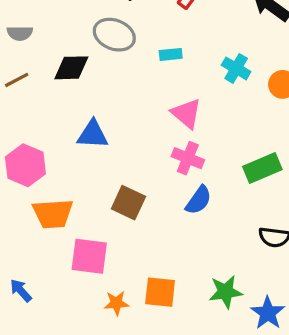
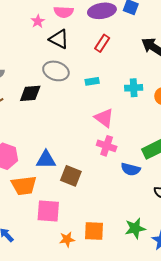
cyan cross: (236, 68) -> (134, 88), turned -30
blue triangle: (93, 134) -> (46, 160), moved
blue semicircle: (199, 200) -> (131, 169), moved, turned 72

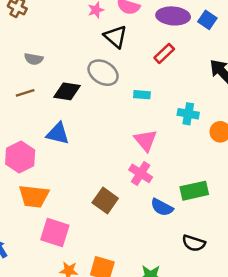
blue triangle: (46, 160) -> (58, 134), moved
brown square: (71, 176) -> (105, 201), moved

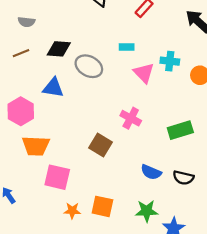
gray ellipse: (103, 73) -> (89, 66), moved
pink triangle: (146, 140) -> (144, 73), moved
blue semicircle: (162, 207) -> (151, 172), moved

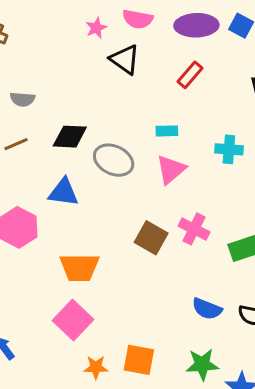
pink triangle: (144, 73) -> (171, 169), moved, turned 35
pink cross: (131, 118) -> (194, 229), moved
brown square: (100, 145) -> (151, 238), moved
orange trapezoid: (36, 146) -> (79, 267), moved
pink square: (57, 177) -> (73, 320), turned 32

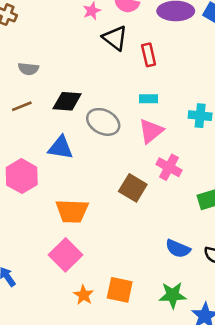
red rectangle: (190, 75) -> (149, 55), moved, turned -55
pink cross: (194, 229) -> (169, 167), moved
orange star: (96, 367) -> (84, 295), turned 30

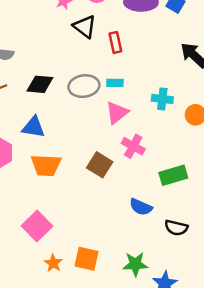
gray ellipse: (103, 122) -> (84, 86), moved, turned -36
orange trapezoid: (72, 211) -> (46, 165), moved
blue semicircle: (178, 249) -> (141, 207), moved

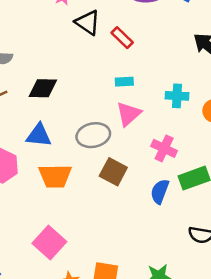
red rectangle: (115, 42) -> (122, 38), turned -30
gray ellipse: (84, 86) -> (93, 135), moved
pink cross: (133, 146) -> (164, 148), moved
blue semicircle: (141, 207) -> (160, 191), moved, turned 90

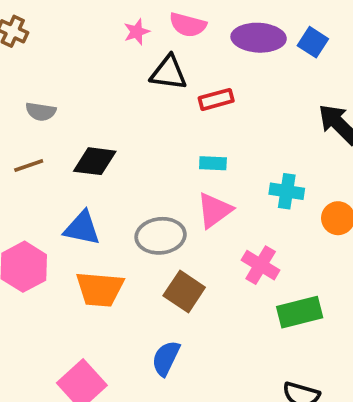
black triangle: (88, 22) -> (169, 73), turned -32
red rectangle: (122, 38) -> (216, 99), turned -65
blue semicircle: (160, 191) -> (166, 358), moved

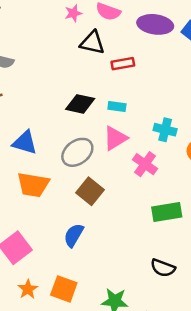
black diamond: (95, 161) -> (80, 104), moved
gray ellipse: (161, 236) -> (77, 152), turned -36
pink cross: (261, 265) -> (145, 164), moved

